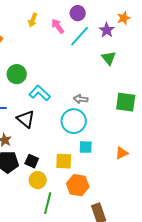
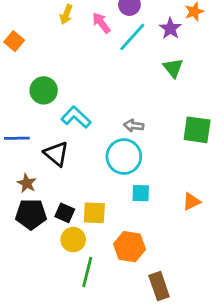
yellow square: (64, 161) -> (94, 213), moved

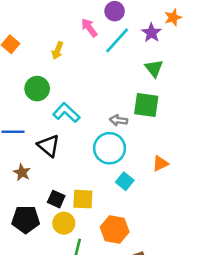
yellow arrow: (66, 14) -> (57, 50), moved
green square: (197, 130) -> (146, 105), moved
cyan square: (141, 193) -> (125, 181), turned 36
orange triangle: (191, 202) -> (160, 163), moved
black pentagon: (31, 214) -> (26, 219), moved

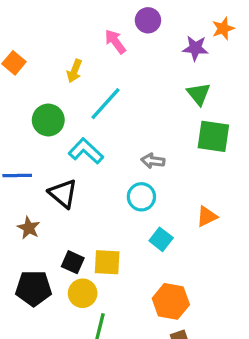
purple star: (151, 33) -> (195, 48), turned -30
cyan line: (117, 40) -> (105, 104), moved
green square: (146, 105) -> (213, 136), moved
cyan circle: (110, 148) -> (141, 197), size x0.7
orange hexagon: (115, 229) -> (171, 301), moved

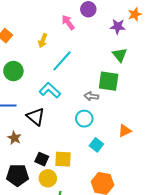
green circle: (48, 120) -> (13, 71), moved
green square: (213, 136) -> (109, 81), moved

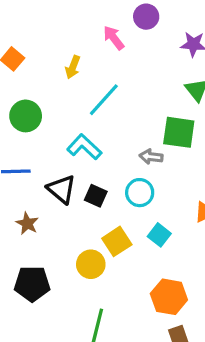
black square: (42, 159) -> (96, 196), moved
yellow square: (63, 159) -> (117, 241), moved, turned -36
yellow circle: (48, 178) -> (91, 264), moved

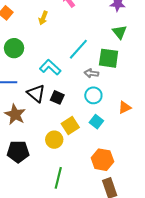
cyan line: (104, 100) -> (78, 49), moved
cyan circle: (140, 193) -> (93, 95), moved
brown star: (27, 224) -> (15, 114), size x1.5

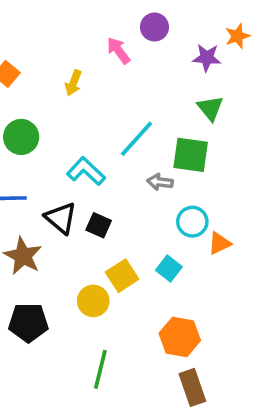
cyan circle: (93, 95) -> (192, 222), moved

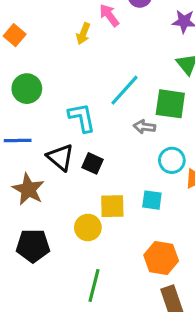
yellow arrow: (73, 83) -> (83, 34), moved
cyan L-shape: (86, 171) -> (82, 118), turned 36
cyan square: (169, 268) -> (152, 200), turned -30
yellow square: (122, 276) -> (112, 206), turned 32

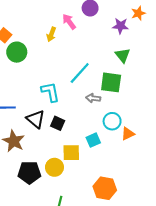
green circle: (27, 89) -> (17, 52), moved
cyan square: (152, 200) -> (93, 140), moved, turned -32
black pentagon: (33, 246) -> (29, 173), moved

